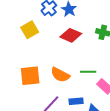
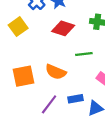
green line: (88, 72) -> (84, 54), moved

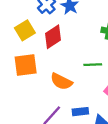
red diamond: (63, 28) -> (53, 37), moved, turned -55
orange square: (24, 76) -> (26, 65), moved

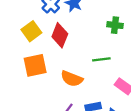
red diamond: (53, 37) -> (60, 35), turned -30

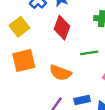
red diamond: (60, 35) -> (62, 28), moved

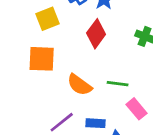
green line: (89, 53) -> (118, 84), moved

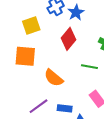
green line: (118, 84) -> (89, 67), moved

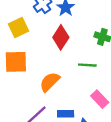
orange semicircle: (54, 78) -> (50, 82), turned 102

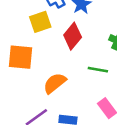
yellow square: (19, 27) -> (40, 22), moved

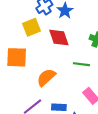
red diamond: (73, 36) -> (59, 38), turned -55

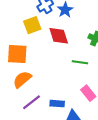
orange semicircle: (46, 77) -> (22, 79), moved

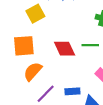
red diamond: (59, 36) -> (65, 49), moved

